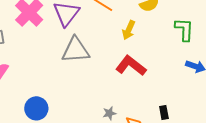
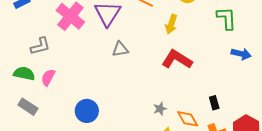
gray triangle: (76, 50) -> (120, 49), size x0.6

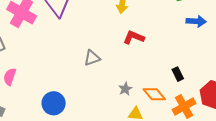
gray triangle: (120, 49) -> (92, 58), moved
red L-shape: (177, 59) -> (134, 37), size x0.7

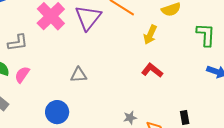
gray triangle: (92, 58) -> (79, 75), moved

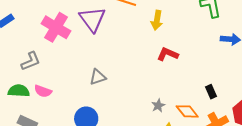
pink semicircle: (22, 75) -> (43, 91), turned -90

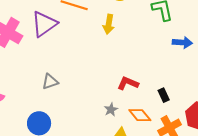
purple triangle: (92, 19) -> (44, 24), turned 32
red L-shape: (168, 54) -> (128, 83), moved

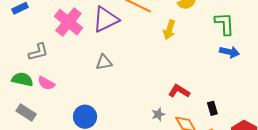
blue arrow: (182, 42) -> (229, 52), moved
gray triangle: (50, 82) -> (104, 62), moved

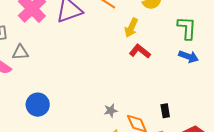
gray triangle: (104, 62) -> (20, 52), moved
red L-shape: (179, 91) -> (140, 51), moved

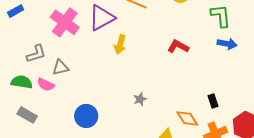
yellow arrow: (131, 28) -> (120, 44), moved
gray star: (111, 111) -> (140, 99), moved

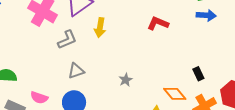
gray L-shape: (36, 54) -> (67, 40), moved
gray triangle: (60, 67) -> (76, 71), moved
pink semicircle: (46, 85) -> (39, 98), moved

